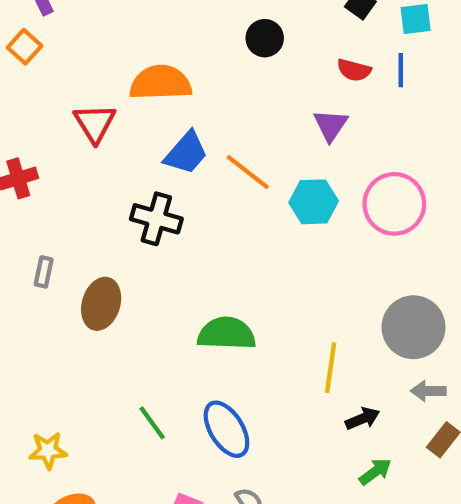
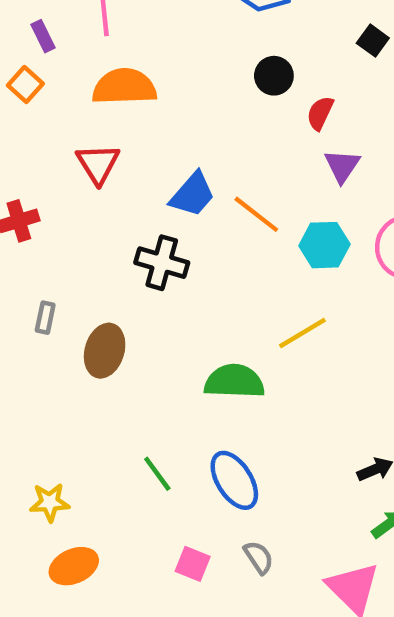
red semicircle: (354, 70) -> (320, 113), moved, turned 100
orange semicircle: (161, 83) -> (124, 87), moved
yellow line: (331, 368) -> (302, 333), moved, turned 51

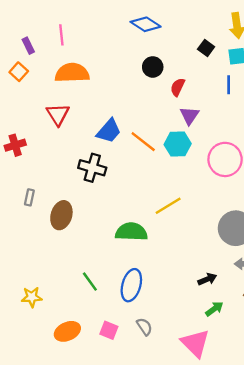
cyan hexagon: (324, 245) -> (178, 144), moved
blue ellipse: (234, 480) -> (131, 285), turned 48
orange ellipse: (74, 566) -> (67, 331), moved

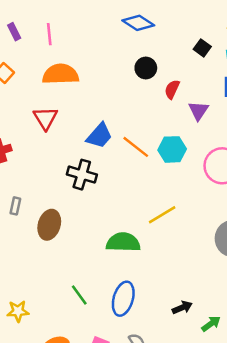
purple rectangle: (28, 46) -> (14, 32), moved
purple triangle: (189, 116) -> (198, 111), moved
black arrow: (207, 279) -> (182, 307), moved

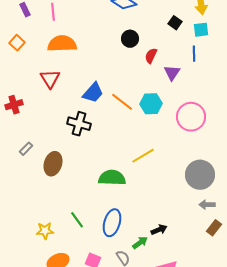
gray rectangle: (15, 206) -> (26, 149), turned 32
yellow star: (18, 311) -> (45, 231), moved
green arrow: (211, 324) -> (140, 243), moved

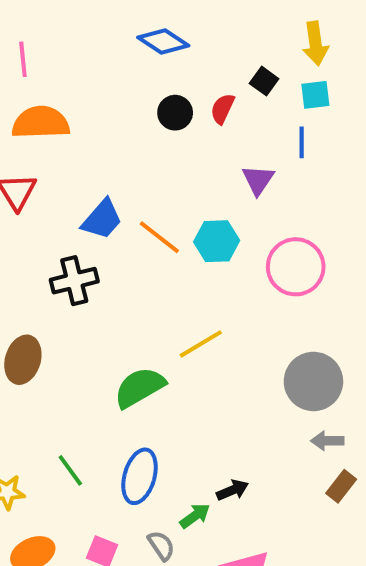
red semicircle: (151, 56) -> (223, 109), moved
black cross: (79, 124) -> (74, 281), turned -30
green semicircle: (112, 178) -> (140, 387), turned -32

